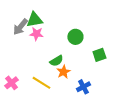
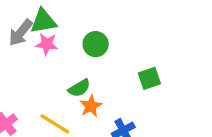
green circle: (75, 37) -> (96, 44), moved

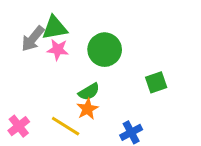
green circle: (96, 44) -> (105, 50), size x1.4
orange star: (91, 106) -> (87, 109), moved

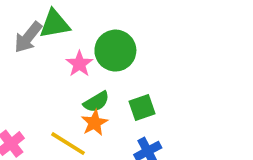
pink star: (58, 50) -> (79, 64), moved, turned 30
green square: (156, 82) -> (142, 107), moved

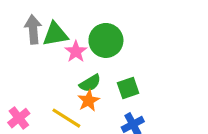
green triangle: (55, 24) -> (55, 34), moved
gray arrow: (28, 37) -> (33, 29), turned 136

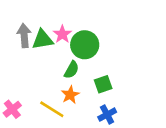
pink star: (76, 52) -> (62, 34), moved
green semicircle: (90, 83) -> (72, 70), moved, turned -30

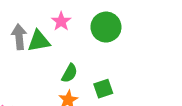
pink star: (62, 34) -> (61, 21), moved
green circle: (85, 45) -> (106, 27), moved

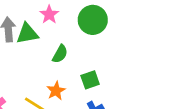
green semicircle: (70, 73) -> (60, 54), moved

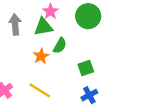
green triangle: (27, 34) -> (43, 27), moved
orange star: (56, 91) -> (41, 56), moved

